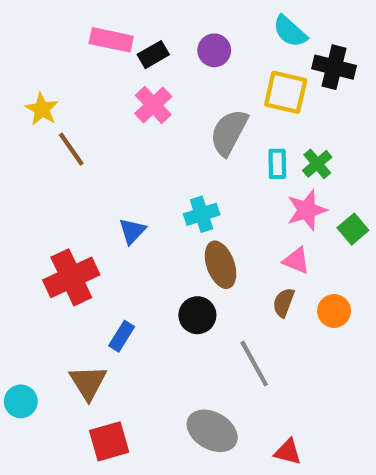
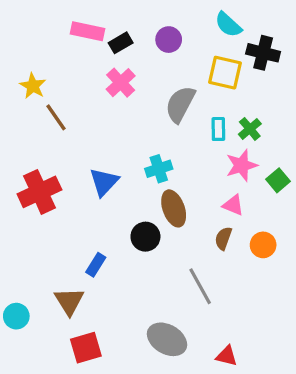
blue triangle: (132, 231) -> (104, 182), size x1.4
red cross: (71, 277) -> (39, 192), moved
black circle: (197, 315) -> (145, 237), moved

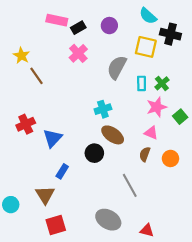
blue triangle: (104, 182) -> (53, 138), moved
red cross: (39, 192) -> (26, 124), size x0.7
brown ellipse: (174, 208) -> (113, 135), turned -35

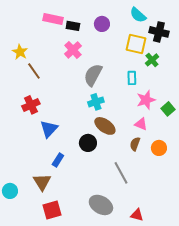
black rectangle: (78, 28) -> (73, 26), turned 40
gray semicircle: (117, 67) -> (93, 75), moved
green cross: (162, 83) -> (152, 60), moved
red cross: (26, 124) -> (31, 105), moved

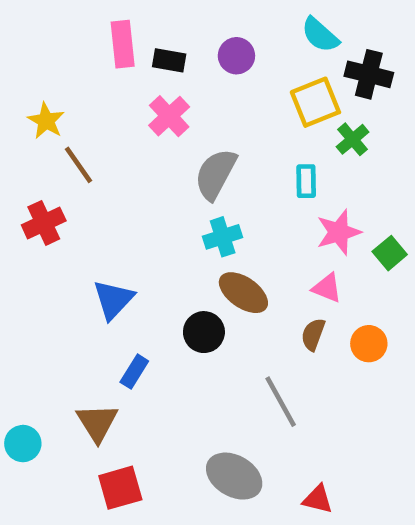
pink rectangle: (53, 19) -> (123, 44), turned 72
yellow square: (136, 44) -> (315, 102), turned -35
red cross: (31, 105) -> (44, 223), moved

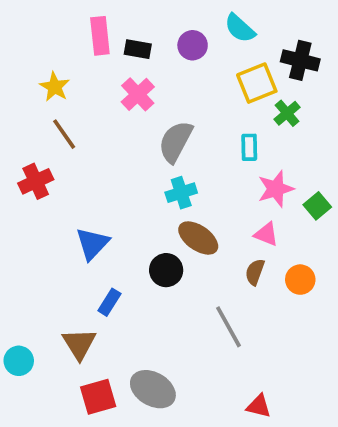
cyan semicircle: (320, 35) -> (240, 28), moved
yellow star: (46, 121) -> (55, 87), moved
gray ellipse: (234, 476) -> (153, 389), moved

